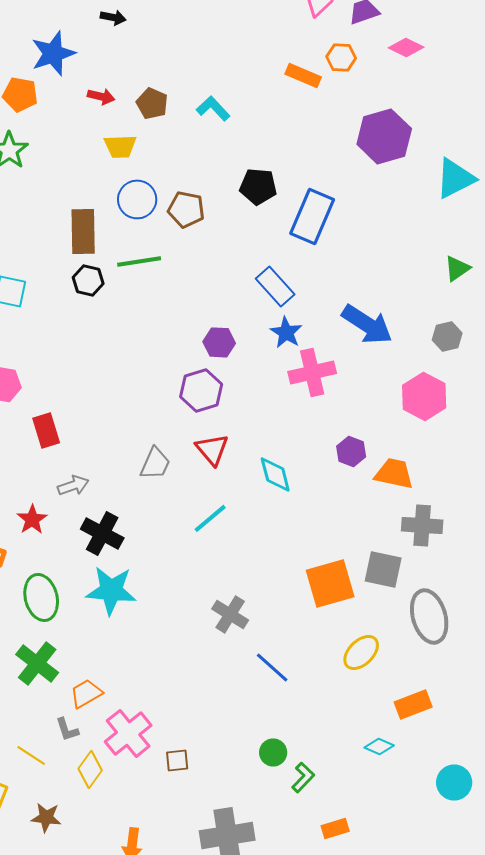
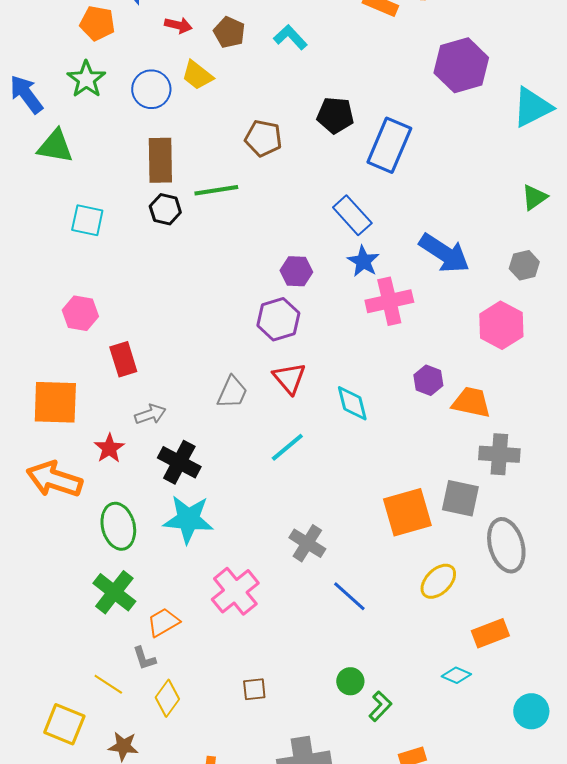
yellow trapezoid: (120, 146) -> (197, 75), turned 40
blue circle: (137, 199) -> (151, 89), moved
pink cross: (128, 733) -> (235, 591), moved

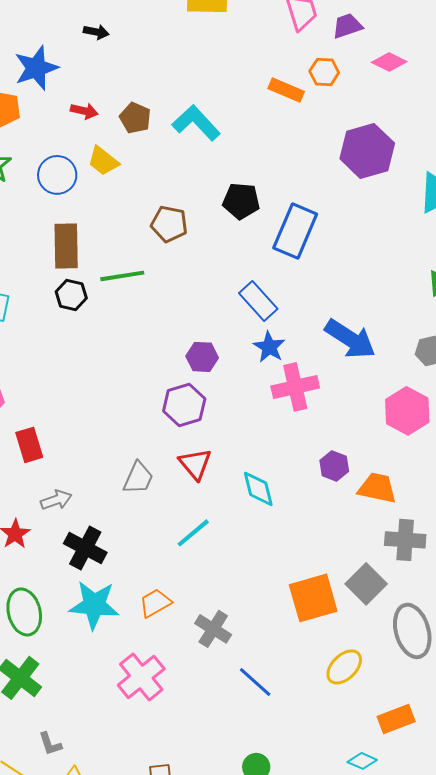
cyan L-shape: (290, 37) -> (196, 123), size x1.4
gray square: (460, 498) -> (366, 584), turned 33
orange trapezoid: (163, 622) -> (155, 603), moved

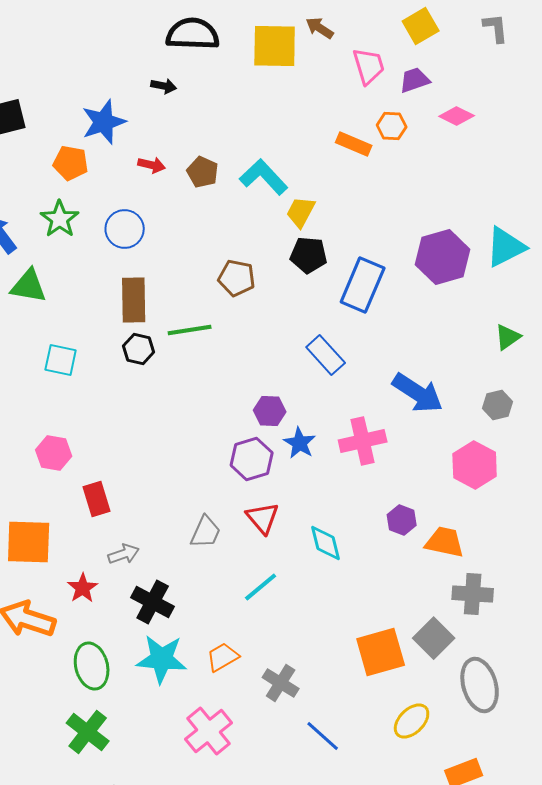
purple hexagon: (367, 151) -> (443, 257), moved
yellow trapezoid: (103, 161) -> (301, 212), moved, turned 80
blue star: (269, 347) -> (300, 443), moved

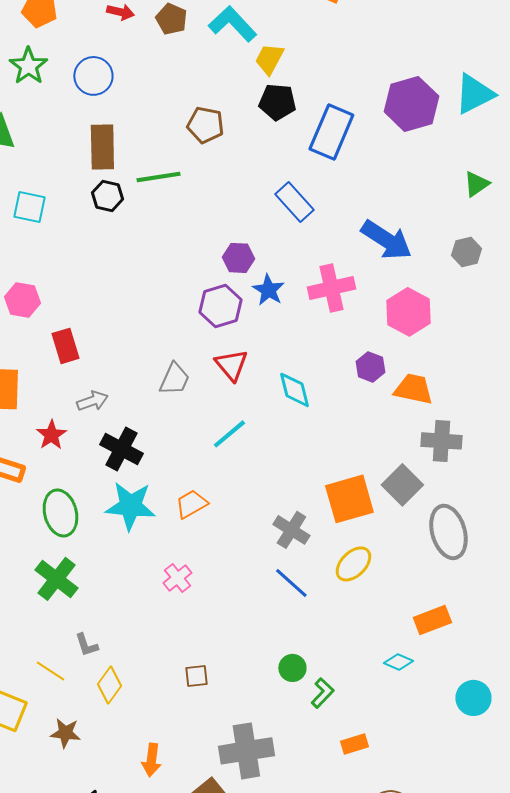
pink hexagon: (475, 465) -> (408, 312), moved
gray cross: (281, 683) -> (291, 530), moved
yellow ellipse: (412, 721) -> (353, 564), moved
pink cross: (209, 731) -> (177, 578), size x0.6

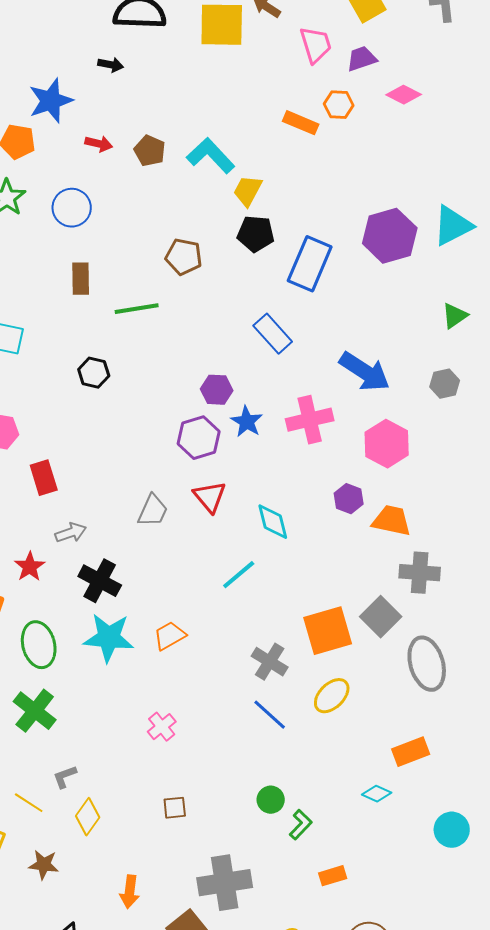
brown rectangle: (102, 147) -> (81, 279), size x0.7
black hexagon: (107, 196) -> (94, 373), moved
cyan line: (229, 434) -> (239, 575), moved
pink cross: (177, 578) -> (162, 727), moved
gray L-shape: (86, 645) -> (65, 777), turned 88

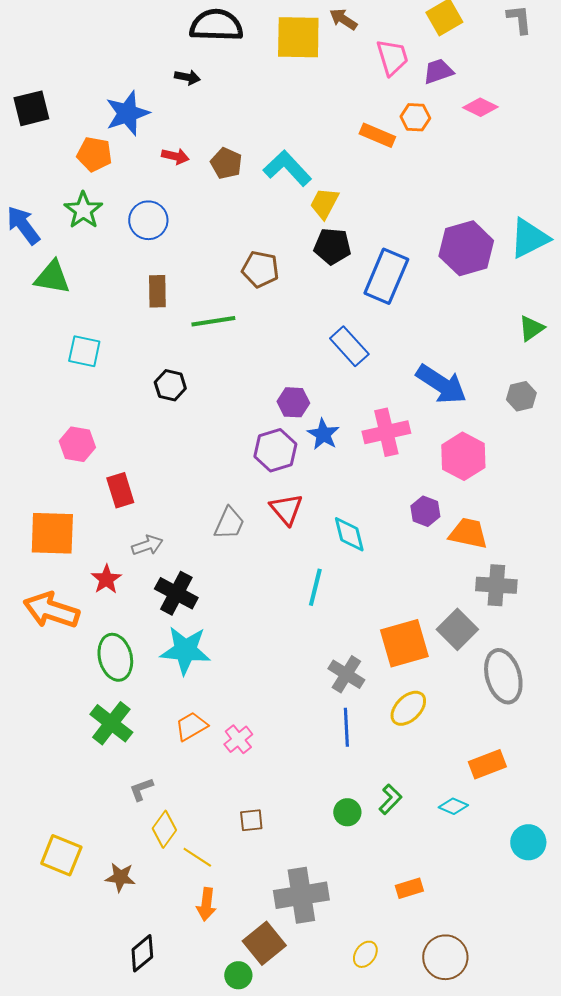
cyan line: (239, 575) -> (315, 587), turned -36
orange trapezoid: (170, 636) -> (191, 726), moved
blue line: (270, 715) -> (346, 727), turned 45
yellow line: (29, 803) -> (197, 857), moved
green L-shape: (301, 825) -> (390, 799), moved

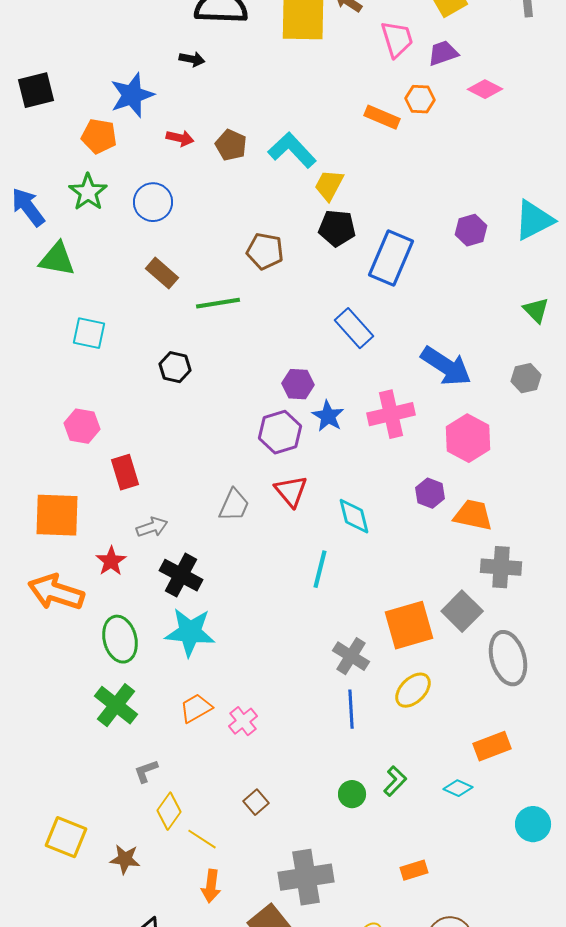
purple hexagon: (466, 248) -> (471, 230), size x0.6
brown rectangle: (157, 291) -> (162, 273), turned -48
green triangle: (531, 328) -> (536, 310), turned -40
brown square: (251, 820) -> (256, 802), turned -35

